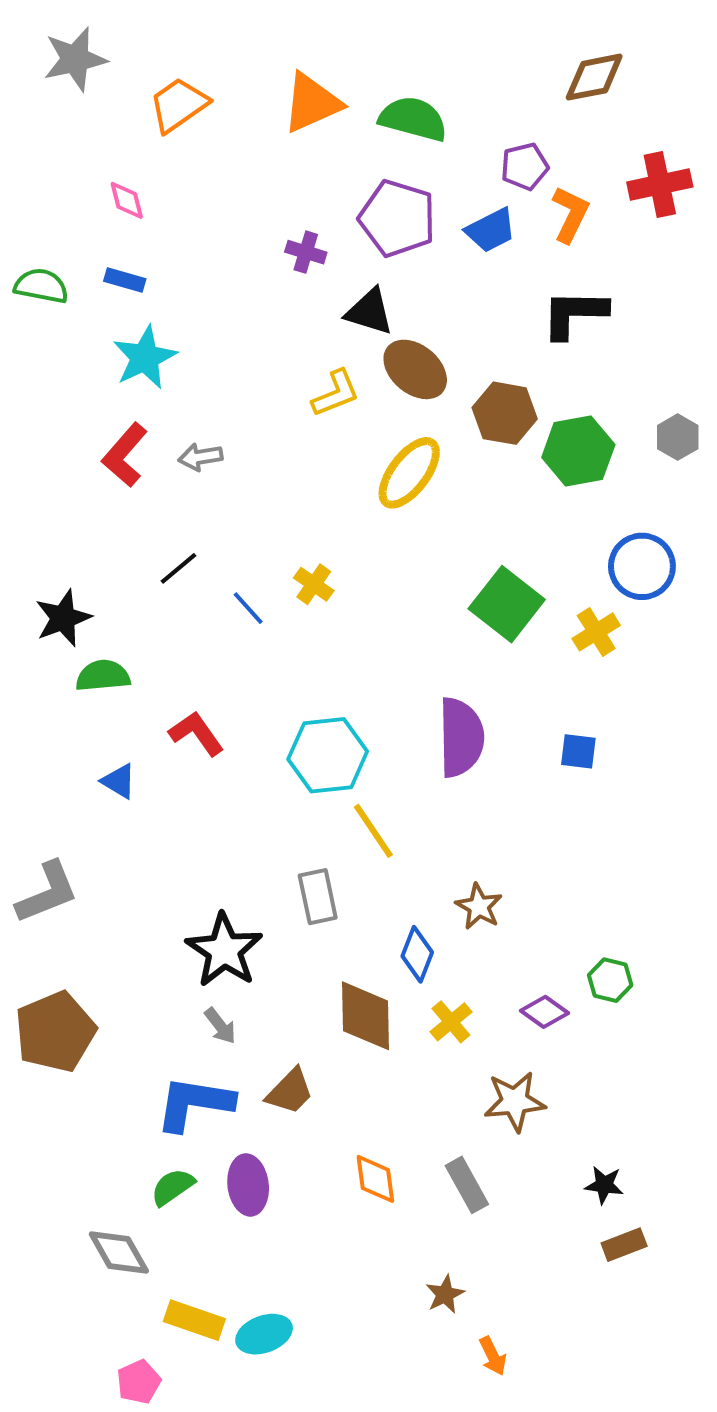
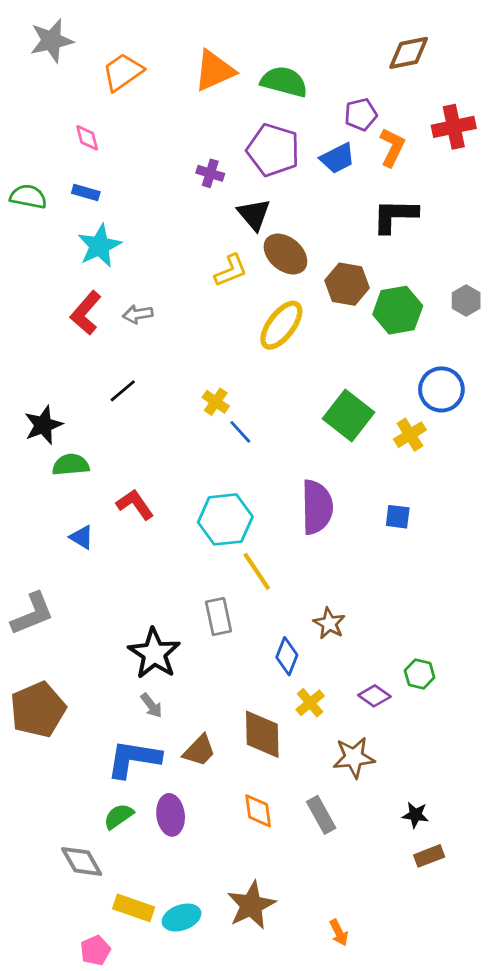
black triangle: (369, 312) -> (254, 214), turned 33
blue line: (248, 608) -> (240, 432), moved
brown diamond: (365, 1016) -> (262, 734), moved
brown star: (445, 1294) -> (251, 905), moved, size x1.8

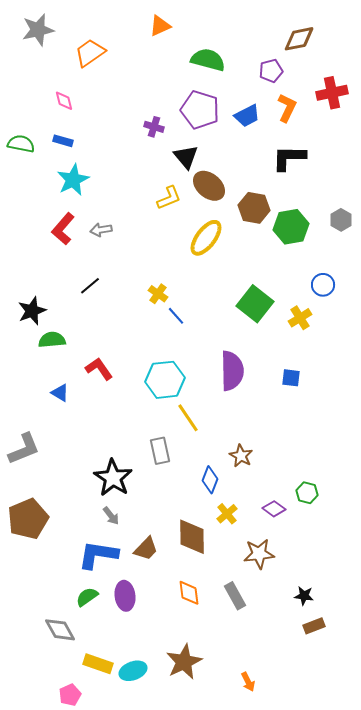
orange triangle: (214, 71) -> (160, 26), moved, size x0.7
purple pentagon: (361, 114) -> (271, 71), moved
blue circle: (441, 389) -> (323, 285), size x0.7

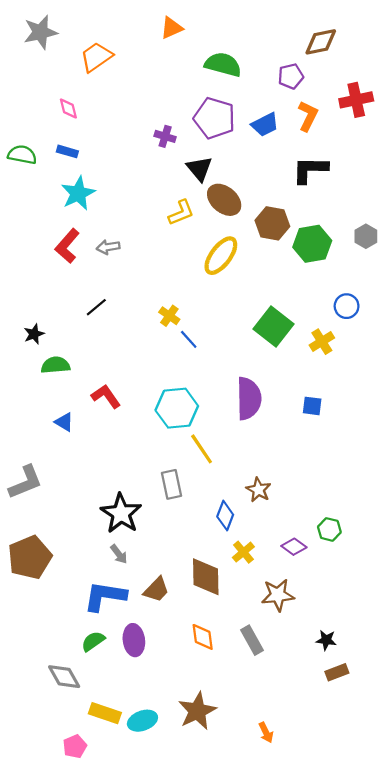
black star: (32, 311) -> (34, 334), size x0.7

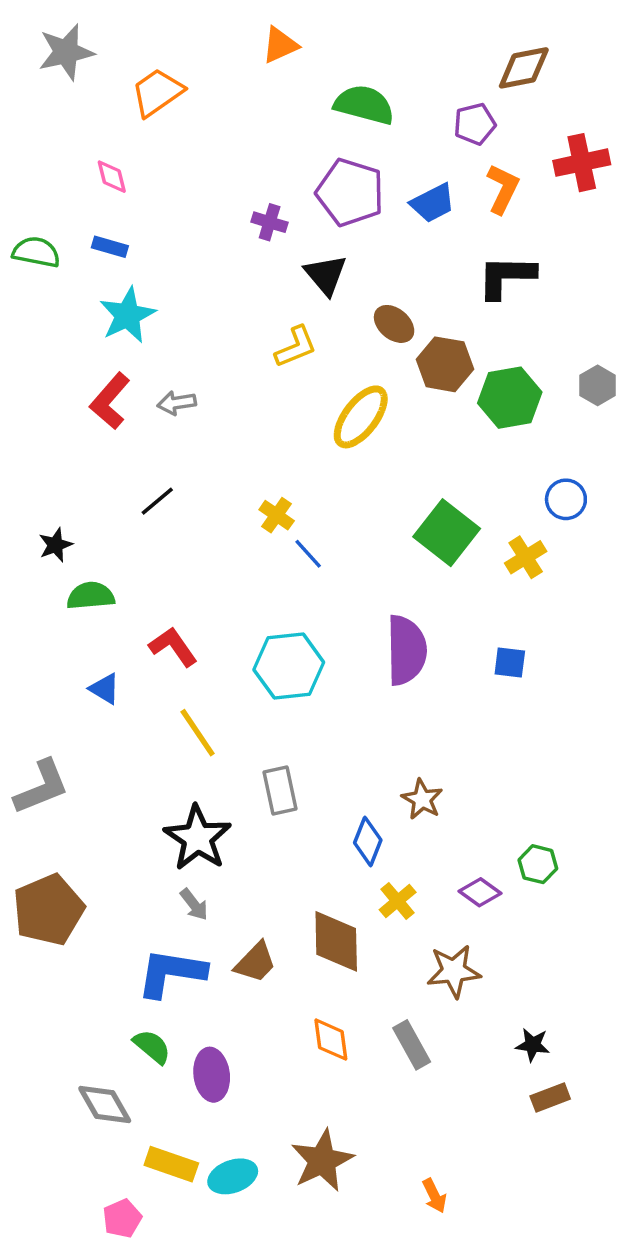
brown ellipse: (224, 200) -> (394, 324), moved, size x0.7
yellow line: (202, 449) -> (198, 733), moved
purple ellipse: (134, 640) -> (212, 1075), moved
green semicircle: (93, 641) -> (152, 1047), turned 75

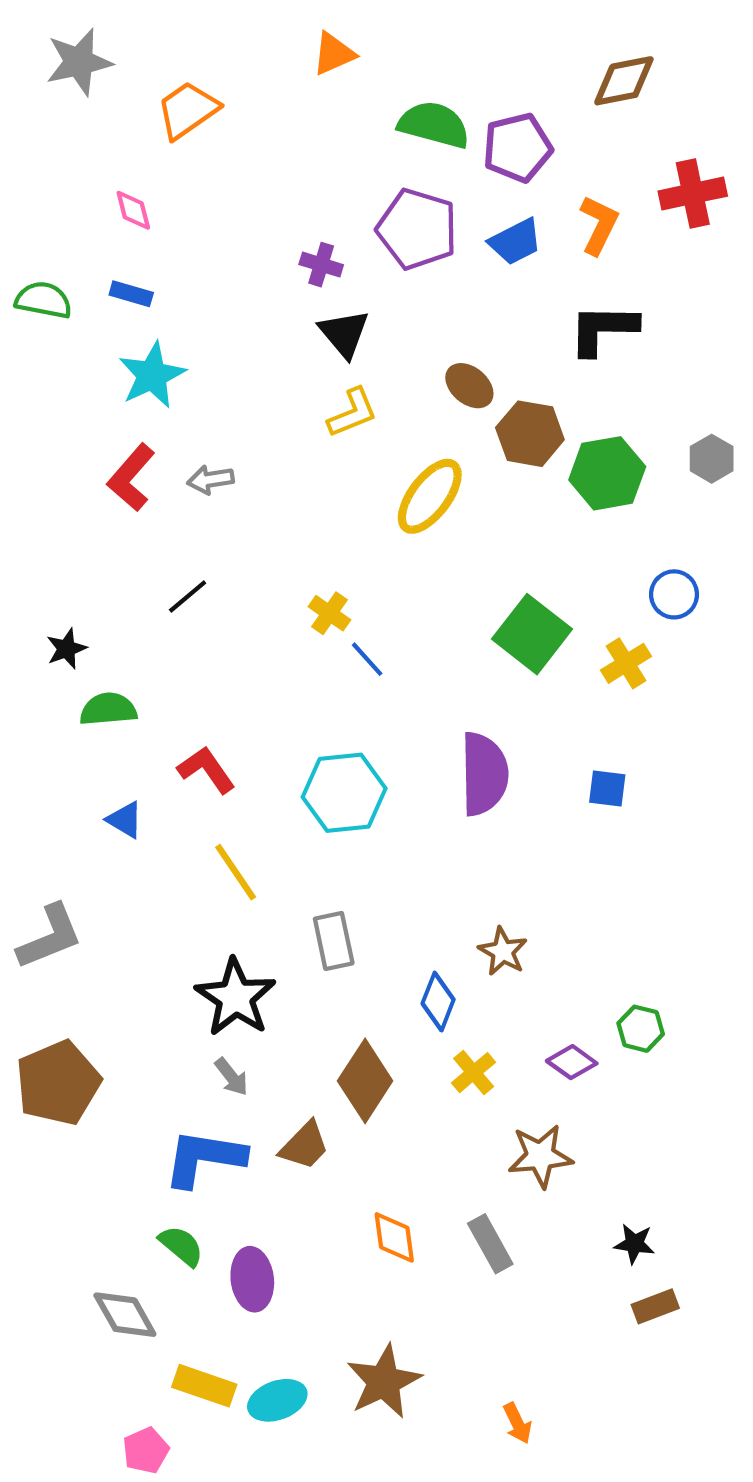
purple pentagon: (475, 124) -> (517, 148), moved, size x1.4
black triangle: (326, 275) -> (344, 333), moved
brown diamond: (336, 941) -> (365, 1081), moved, turned 34

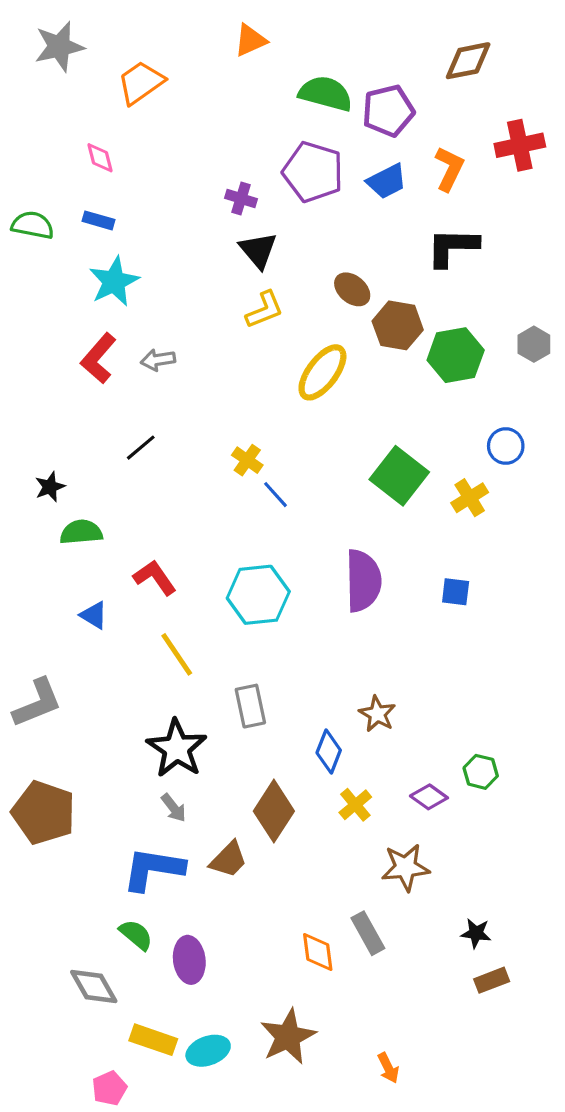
brown pentagon: (58, 1083) -> (44, 813), turned -30
orange diamond: (394, 1237) -> (318, 952), moved

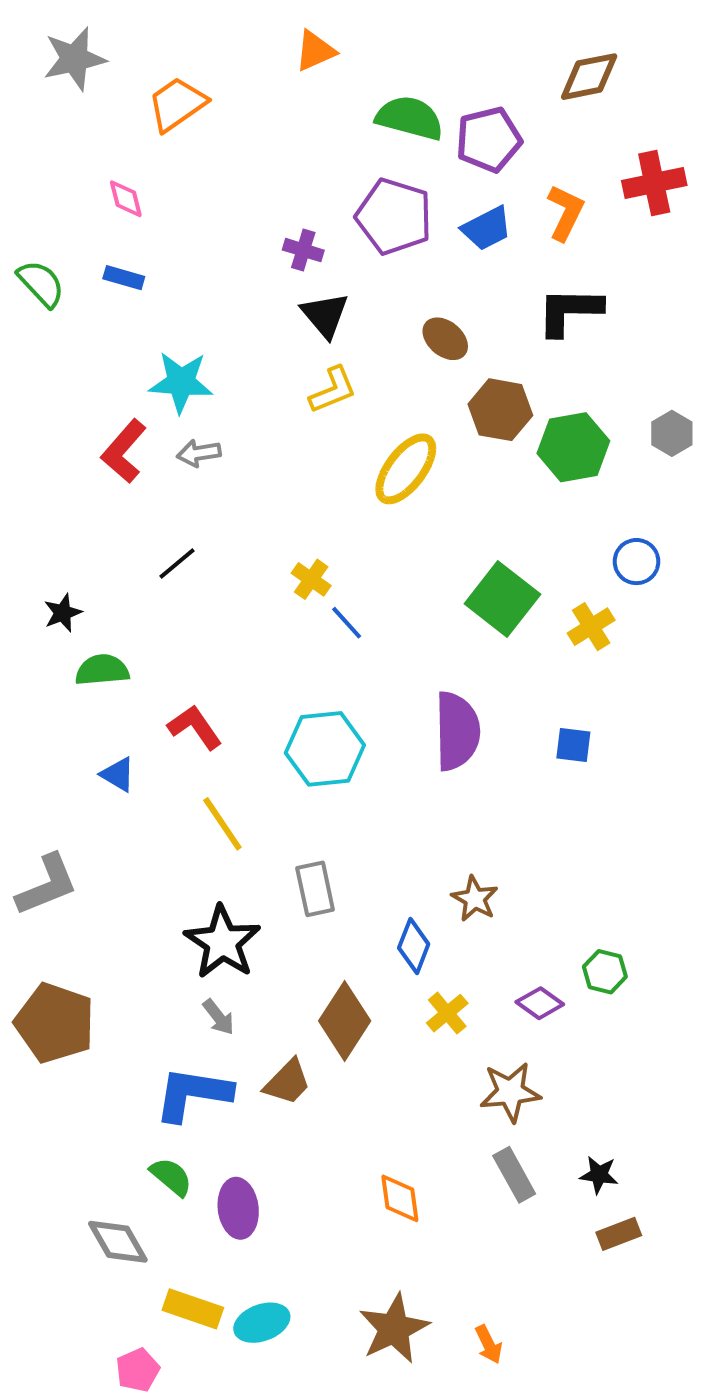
green semicircle: (33, 225) -> (41, 284), turned 36
cyan star: (114, 282) -> (181, 382), moved, turned 30
brown ellipse: (352, 289) -> (445, 339), moved
gray rectangle: (368, 933) -> (514, 1175), moved
brown star: (288, 1037) -> (394, 1329), moved

